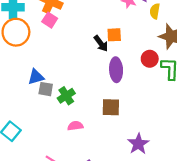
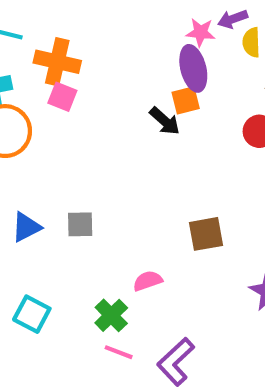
purple ellipse: (116, 70) -> (193, 68), moved
blue triangle: (36, 77) -> (26, 227), moved
green cross: (66, 96) -> (111, 315), moved

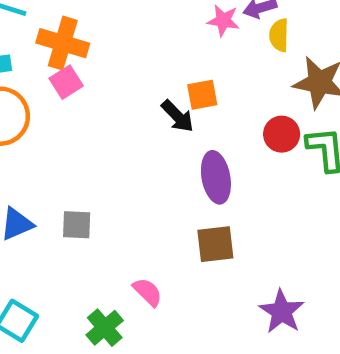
purple ellipse: (193, 68) -> (216, 177), moved
pink square: (62, 97) -> (66, 82), turned 32
pink semicircle: (148, 281) -> (148, 292), turned 60

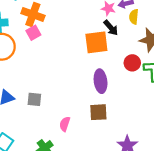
orange square: (202, 95) -> (96, 42), size x1.6
black arrow: (177, 116) -> (111, 28), moved
pink semicircle: (148, 292) -> (65, 124), moved, turned -120

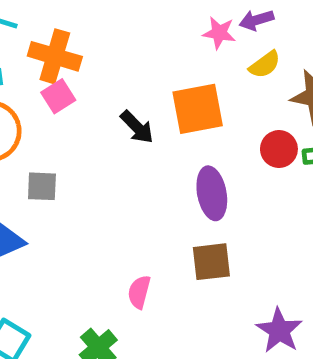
yellow semicircle: (134, 17) -> (265, 65), moved, turned -128
black arrow: (111, 28) -> (137, 127), moved
gray square: (34, 99) -> (42, 186), moved

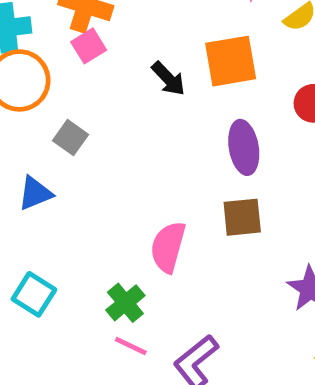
gray square: (42, 186) -> (70, 138), turned 32
pink semicircle: (139, 292) -> (168, 247), size x1.5

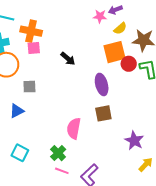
pink square: (89, 46) -> (34, 48), turned 32
orange square: (231, 61) -> (114, 52), moved
gray square: (70, 138) -> (29, 87), turned -32

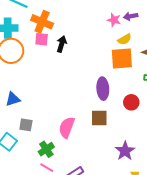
yellow semicircle: (120, 28) -> (125, 39), moved
black arrow: (68, 59) -> (62, 44), moved, turned -126
red circle: (129, 64) -> (131, 102), moved
gray square: (29, 87) -> (26, 125), moved

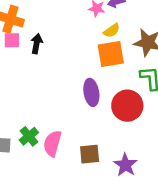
red circle: (131, 102) -> (127, 106), size x1.6
brown square: (99, 118) -> (90, 154), moved
green cross: (46, 149) -> (29, 136), moved

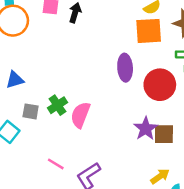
brown square: (90, 154) -> (164, 134), moved
purple star: (125, 165) -> (146, 129), moved

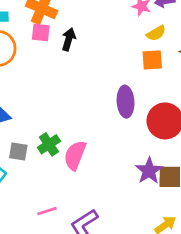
orange square: (149, 31) -> (152, 60), size x0.7
pink line: (56, 164) -> (47, 211), turned -49

